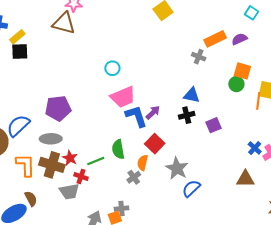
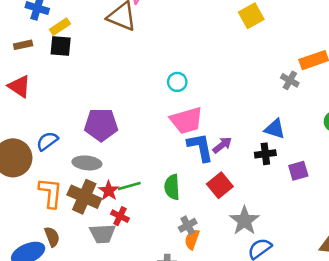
blue semicircle: (18, 126) -> (47, 141), size x0.7
green line: (96, 161) -> (129, 186), moved
orange semicircle: (143, 163) -> (192, 239), moved

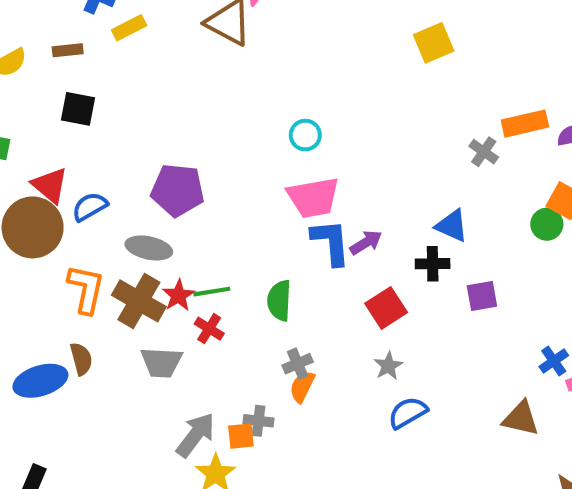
black square: (61, 46) -> (78, 109), moved
red triangle: (19, 86) -> (50, 185), moved
red square: (220, 185) -> (386, 308), moved
red cross: (120, 216) -> (209, 329), moved
gray star: (244, 221) -> (388, 366), size x0.6

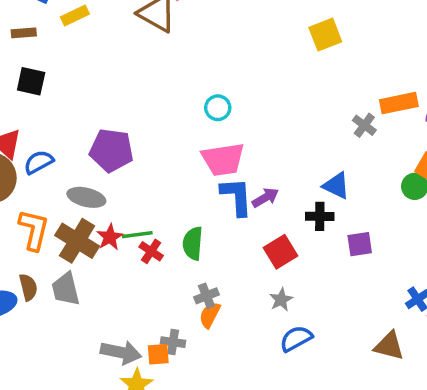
red cross: (209, 329) -> (151, 251), moved
gray trapezoid: (161, 362) -> (66, 289), moved, turned 72
gray arrow: (196, 435) -> (121, 352), turned 63

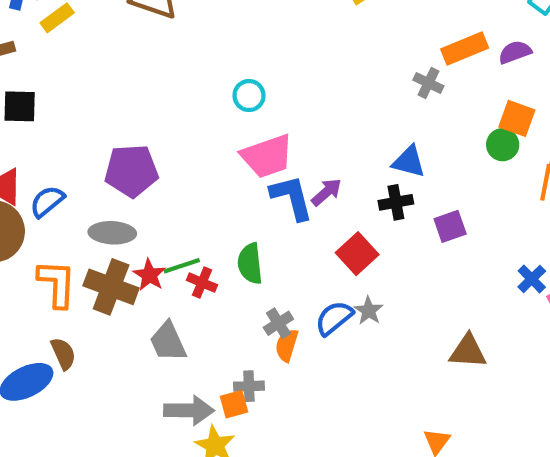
gray trapezoid: (66, 289) -> (168, 342), moved
blue semicircle: (296, 339) -> (334, 318), moved
brown triangle: (389, 346) -> (468, 351), moved

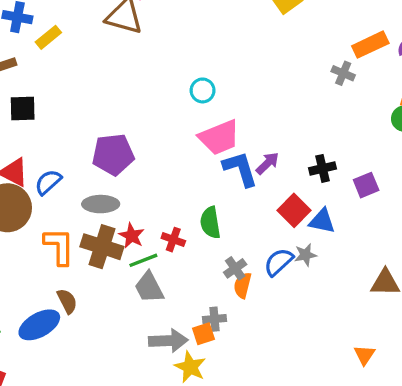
blue triangle: (409, 162) -> (322, 221), moved
green line: (182, 266) -> (143, 260), moved
gray star: (369, 311) -> (305, 255), turned 30

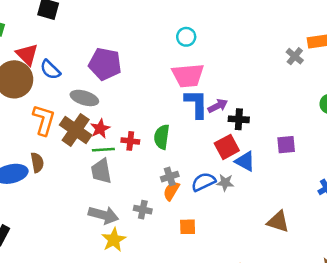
black cross: (323, 168) -> (239, 119), moved
blue semicircle: (48, 182) -> (50, 70), turned -110
red cross: (173, 240) -> (130, 141), turned -30
orange square: (203, 334) -> (188, 227), moved

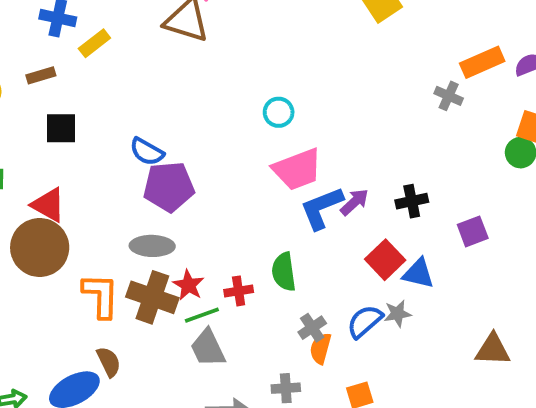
blue semicircle: (50, 70) -> (147, 152), moved
blue L-shape: (196, 104) -> (322, 208), turned -96
black cross: (239, 119) -> (412, 201), moved

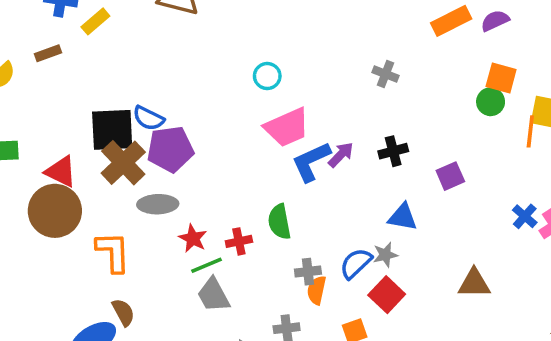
gray cross: (449, 96) -> (385, 74), moved
black square: (61, 128) -> (112, 130), moved, size x1.5
red square: (385, 260) -> (387, 295), moved
brown cross: (152, 297) -> (123, 163), moved, turned 30
gray cross: (312, 328) -> (308, 272), turned 30

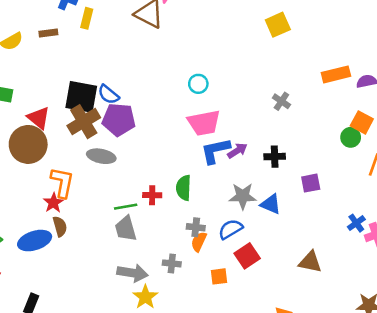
yellow rectangle: (95, 21) -> (87, 18), turned -48
red star: (193, 238) -> (53, 203), moved
gray star: (385, 255) -> (243, 196), moved, size x1.5

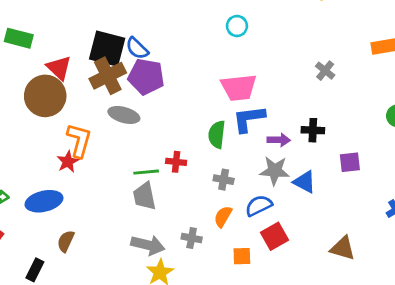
cyan circle: (198, 84) -> (237, 26), moved
purple arrow: (237, 151) -> (279, 140), moved, turned 30
green semicircle: (184, 188) -> (217, 134), moved
brown semicircle: (60, 226) -> (66, 241), moved, turned -144
gray cross: (196, 227) -> (224, 180), moved

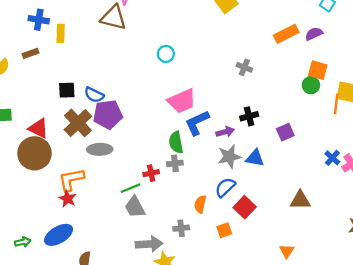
black square: (107, 49) -> (67, 90), moved, size x0.6
orange L-shape: (79, 140) -> (71, 180), turned -100
gray cross: (224, 180) -> (175, 163), moved

